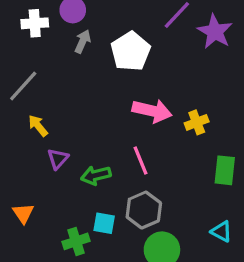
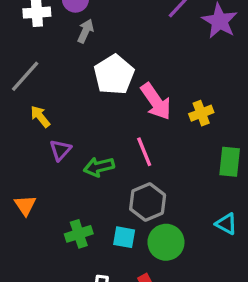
white pentagon: (131, 51) -> (114, 75), moved
pink arrow: (152, 111) -> (156, 101), turned 42
cyan square: (104, 223) -> (124, 237), moved

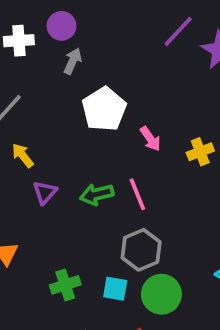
pink arrow: (156, 101) -> (150, 139), size x0.6
green arrow: (99, 167) -> (97, 194), moved

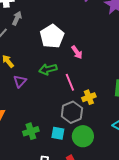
gray arrow: (73, 61) -> (17, 18), moved
yellow cross: (200, 152) -> (89, 97), moved
green arrow: (97, 194) -> (48, 69), moved

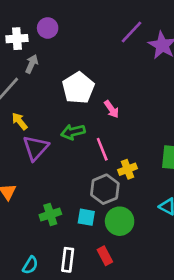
purple triangle: (20, 81) -> (36, 148), size x1.5

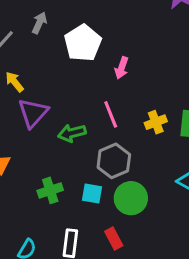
gray arrow: (32, 64) -> (39, 23), moved
pink arrow: (112, 109) -> (122, 68), turned 54
green arrow: (73, 132) -> (72, 133), moved
yellow cross: (128, 169) -> (156, 122), moved

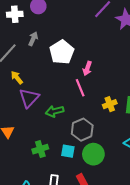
pink line: (111, 114) -> (80, 88), moved

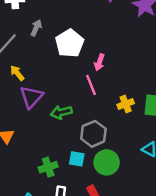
green cross: (40, 149) -> (48, 167), moved

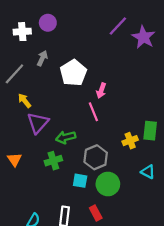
yellow cross: (126, 104) -> (130, 141), moved
green cross: (48, 167) -> (53, 161), moved

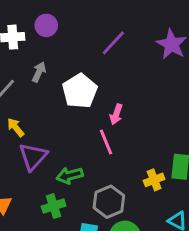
purple line: (118, 26) -> (113, 43), moved

